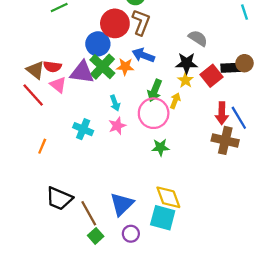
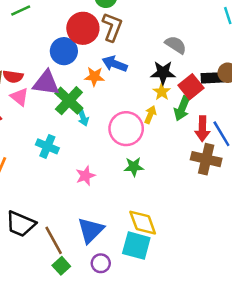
green cross: (102, 67) -> (69, 101), moved
green arrow: (155, 90) -> (182, 108), moved
pink star: (117, 126) -> (85, 176), moved

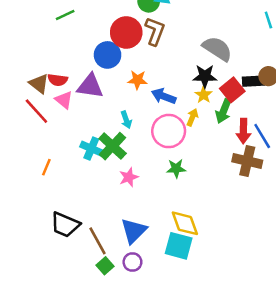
gray semicircle: (176, 45) -> (217, 49), size x1.4
blue arrow: (115, 64) -> (164, 96), moved
green cross: (69, 101) -> (113, 146), moved
purple circle: (101, 263) -> (132, 262), moved

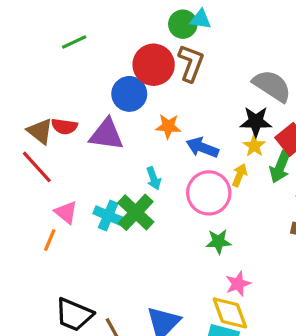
pink triangle: (64, 100) -> (66, 212), moved
pink star: (129, 177) -> (238, 284), moved

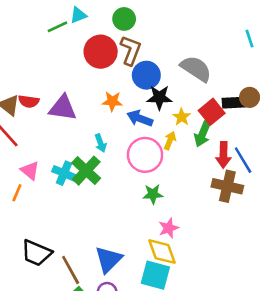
cyan triangle: (201, 19) -> (78, 15), moved, turned -30
green line: (74, 42) -> (57, 27), moved
blue circle: (129, 94) -> (146, 75), moved
black star: (256, 122) -> (159, 97), moved

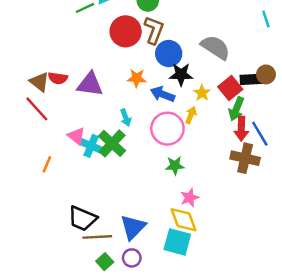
green arrow: (203, 134) -> (236, 109), moved
pink triangle: (30, 171) -> (76, 136), moved
black trapezoid: (37, 253) -> (83, 219), moved
brown line: (71, 270) -> (97, 237), turned -64

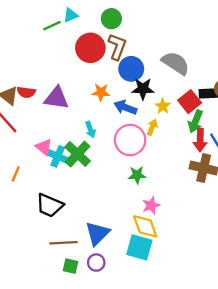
black trapezoid: (83, 219) -> (50, 205), moved
green square: (105, 262) -> (71, 266), turned -35

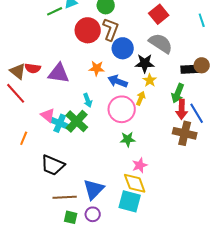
black star: (143, 89) -> (145, 63), moved
red square: (190, 102) -> (159, 14), moved

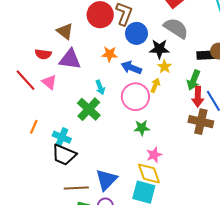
brown triangle: (18, 71) -> (65, 31), moved
pink triangle: (48, 115) -> (49, 82), moved
cyan cross: (60, 123) -> (62, 137), moved

